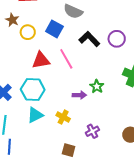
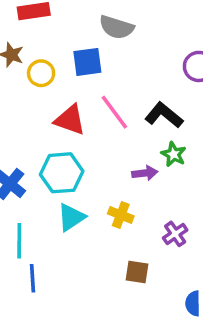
blue square: (54, 29) -> (87, 62), turned -30
black L-shape: (89, 39) -> (164, 115), moved
red triangle: (41, 60) -> (70, 120), turned 36

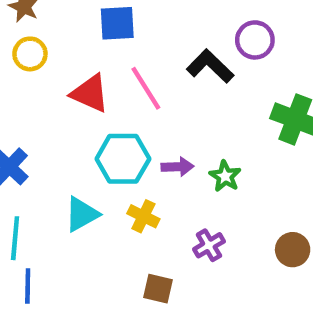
yellow circle: (41, 73) -> (30, 54), moved
black L-shape: (164, 115) -> (210, 66), moved
green star: (174, 154) -> (225, 176), moved
cyan hexagon: (62, 173) -> (123, 159), moved

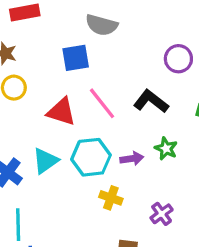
black L-shape: (210, 66) -> (151, 101), moved
green star: (225, 176) -> (166, 149), moved
cyan triangle: (82, 214) -> (45, 161), moved

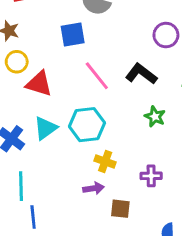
red triangle: (61, 112) -> (39, 84), moved
purple arrow: (132, 159) -> (94, 188), moved
purple cross: (162, 214) -> (151, 176), turned 36

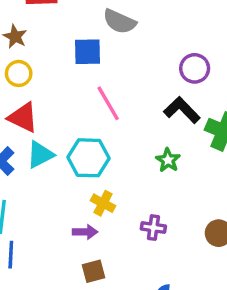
black L-shape: (141, 74) -> (182, 110), moved
red triangle: (39, 84) -> (23, 117), moved
brown square: (120, 209) -> (94, 271), moved, turned -30

